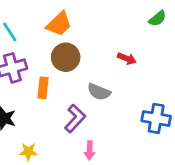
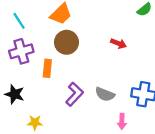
gray semicircle: (99, 92) -> (105, 94), moved
pink arrow: (90, 150) -> (122, 121), moved

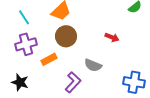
orange rectangle: (47, 68) -> (49, 59), turned 56
gray semicircle: (105, 94) -> (93, 65), moved

